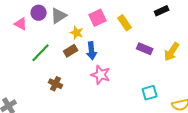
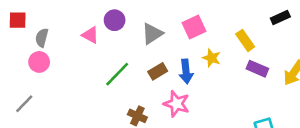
gray triangle: (59, 16) -> (152, 34), moved
yellow rectangle: (125, 23) -> (245, 40), moved
yellow star: (77, 33) -> (212, 58), moved
pink star: (101, 75) -> (177, 104), moved

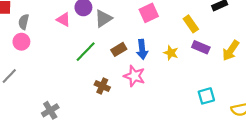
gray triangle: (152, 34) -> (103, 18), moved
yellow star: (212, 58) -> (171, 53), moved

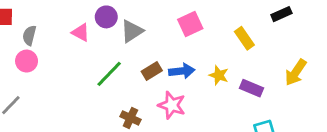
purple rectangle: (201, 47) -> (251, 88), moved
blue arrow: (142, 49) -> (182, 71), turned -90

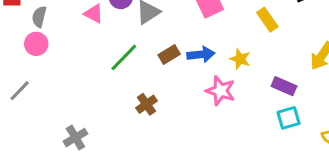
purple rectangle: (251, 88) -> (284, 86), moved
pink star: (172, 105) -> (221, 91), moved
brown cross: (130, 118) -> (146, 104), turned 30

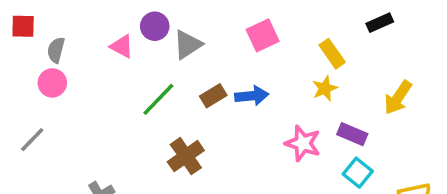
yellow star: (240, 59) -> (325, 88), moved, turned 30
pink star: (221, 91) -> (303, 143), moved
brown cross: (146, 104) -> (186, 156), size x1.4
cyan square: (288, 118) -> (358, 173), turned -35

